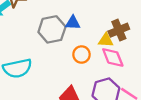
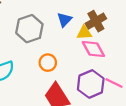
blue triangle: (73, 23) -> (64, 20), moved, turned -42
orange circle: (82, 55) -> (48, 63), moved

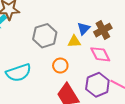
blue triangle: (64, 20) -> (84, 29), moved
yellow triangle: (84, 33) -> (74, 41), moved

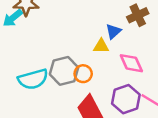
brown cross: (103, 30) -> (138, 15), moved
gray hexagon: (45, 36) -> (64, 71), moved

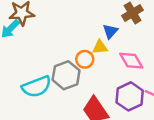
orange circle: (83, 74) -> (85, 59), moved

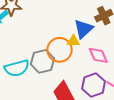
blue triangle: (110, 31) -> (84, 29), size x1.5
orange circle: (85, 59) -> (60, 50), size x1.6

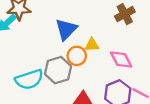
blue triangle: (84, 29) -> (66, 29), moved
orange circle: (60, 50) -> (77, 56), size x0.7

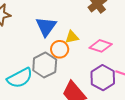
pink diamond: (121, 60) -> (101, 46), turned -35

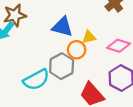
blue triangle: (46, 27) -> (62, 27), turned -50

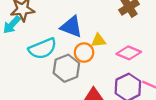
cyan semicircle: (36, 80) -> (43, 49), moved

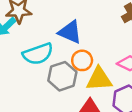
yellow triangle: (98, 40) -> (99, 79), moved, size x1.6

